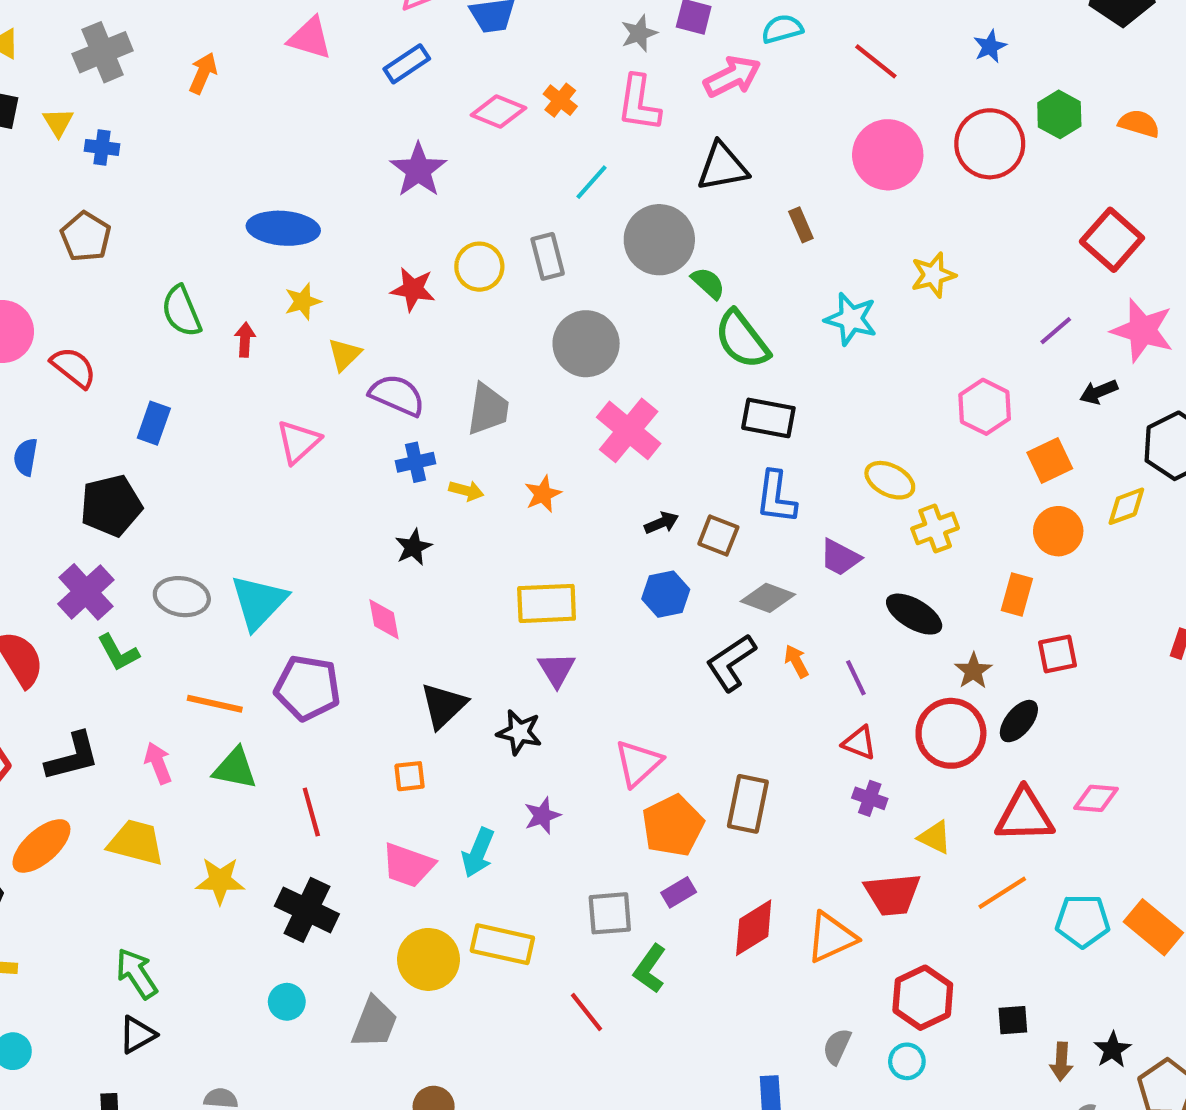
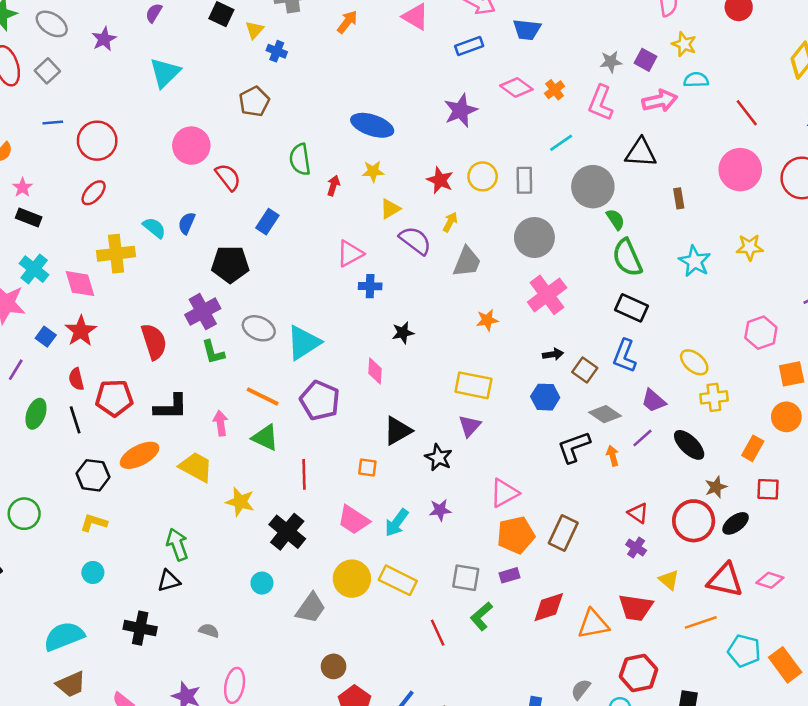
blue cross: (416, 462) -> (370, 286), moved
yellow arrow: (466, 491) -> (450, 222), moved, turned -90
purple line: (856, 678) -> (642, 438), moved, turned 60

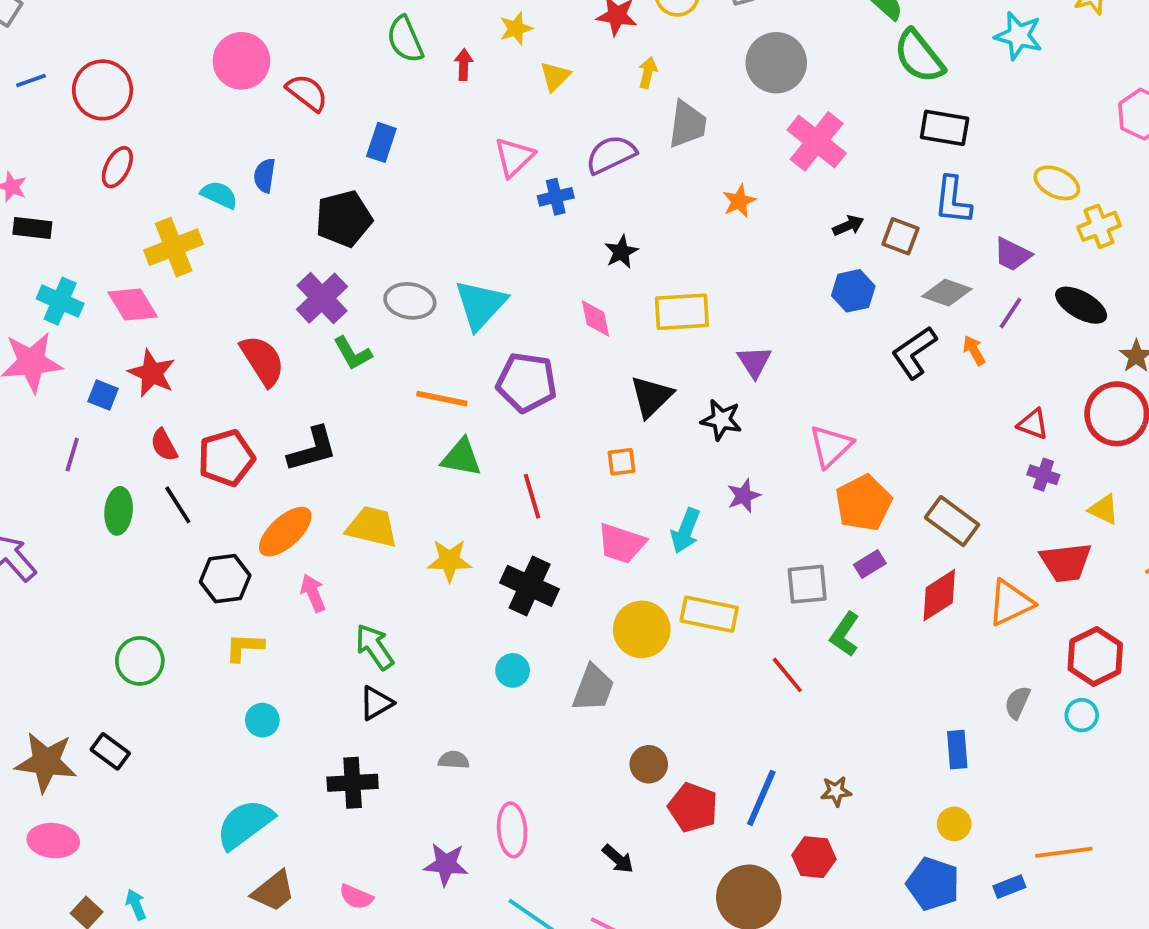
purple semicircle: (415, 240) -> (611, 155), moved, turned -48
yellow rectangle: (473, 385) -> (682, 312), moved
pink arrow: (221, 423) -> (313, 593), moved
brown rectangle: (563, 533) -> (952, 521), moved, turned -64

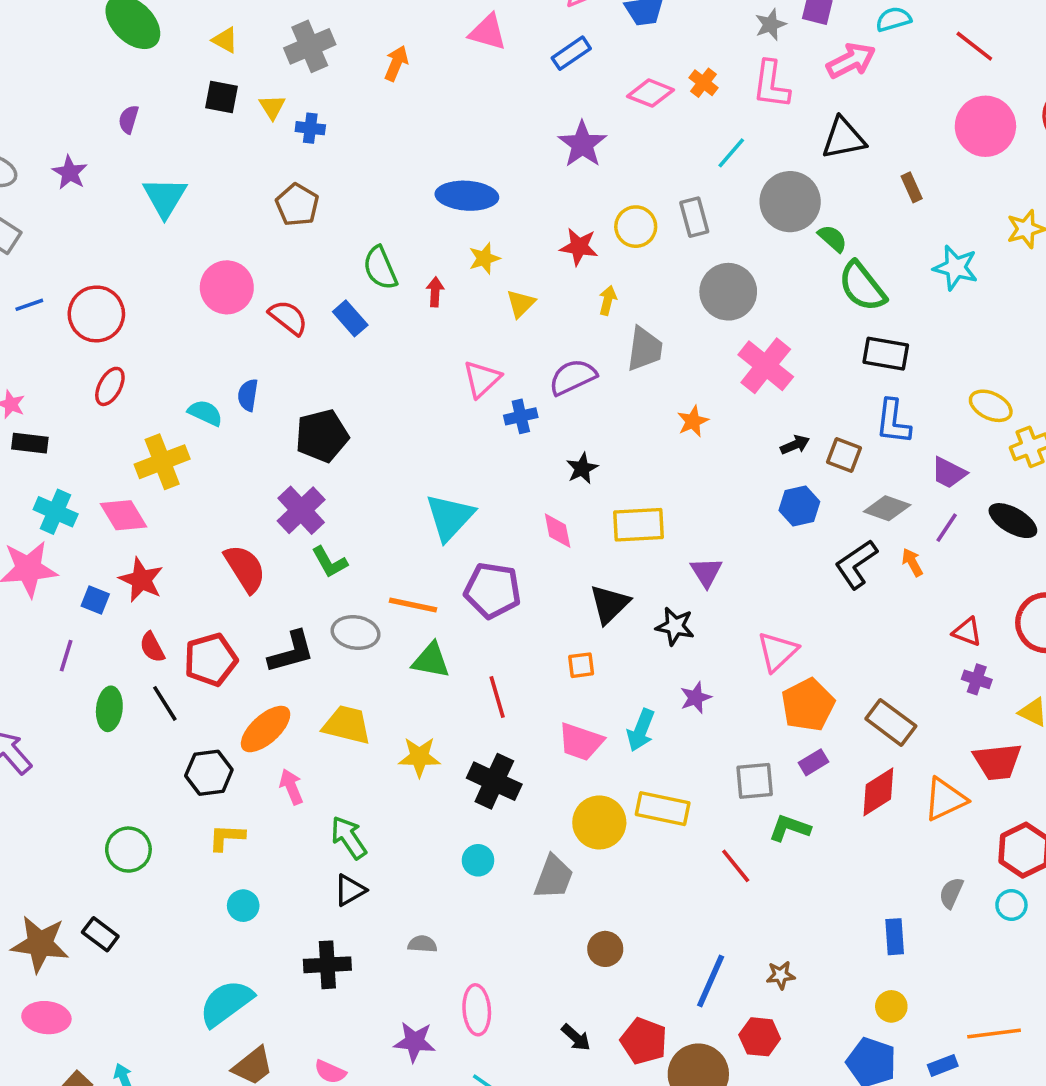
blue rectangle: (381, 142) -> (350, 318), moved, turned -60
gray ellipse: (410, 301) -> (356, 633), moved
green L-shape: (845, 634) -> (790, 828), turned 75
red pentagon: (693, 807) -> (644, 1041), moved

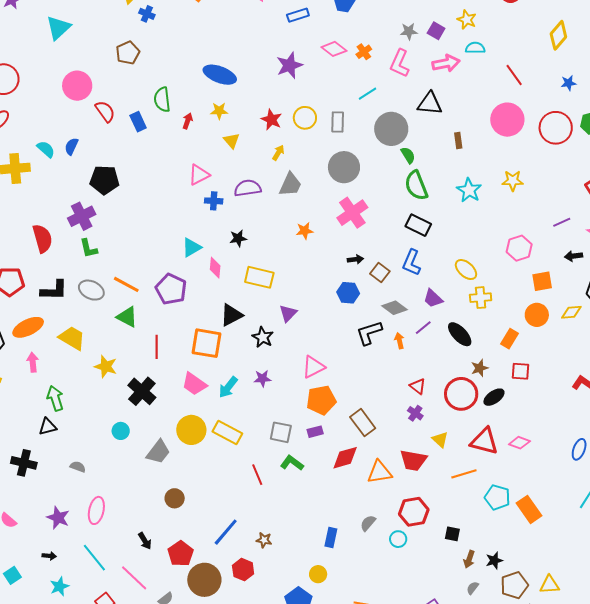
yellow triangle: (521, 303) -> (231, 141), turned -42
cyan triangle: (450, 517) -> (192, 247), moved, size x0.7
orange square: (581, 665) -> (207, 343), size x2.0

